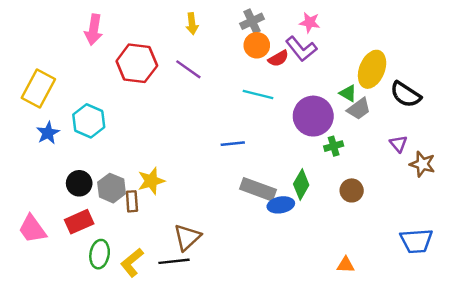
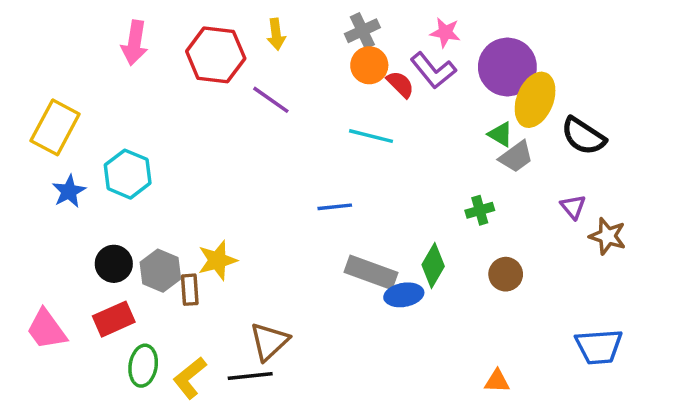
red semicircle: (278, 58) -> (400, 84), turned -105
red hexagon: (137, 63) -> (216, 55), moved
purple circle: (313, 116) -> (507, 67), moved

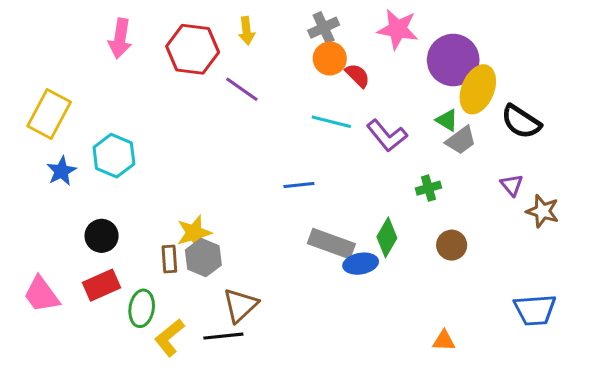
pink star: (445, 32) -> (398, 29), size x1.5
purple L-shape: (433, 70) -> (387, 136), moved
gray hexagon: (160, 271) -> (203, 257), moved
green ellipse: (143, 366) -> (142, 308), moved

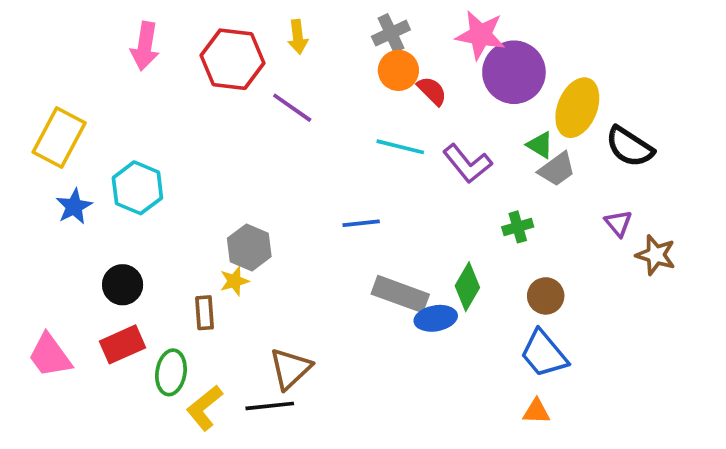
purple circle: (453, 60) -> (514, 72), moved
yellow star: (194, 233) -> (234, 281), size x0.7
gray hexagon: (203, 257) -> (249, 247), moved
blue trapezoid: (535, 310) -> (544, 354), moved, turned 54

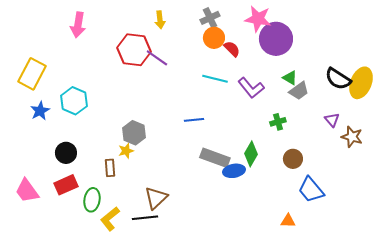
red hexagon: (232, 59) -> (134, 50), moved
yellow ellipse: (577, 108) -> (361, 83), moved
blue trapezoid: (544, 354) -> (311, 190), moved

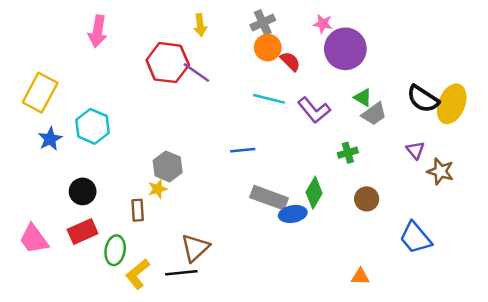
pink star: (258, 19) -> (323, 24), size x0.6
blue trapezoid: (311, 190) -> (415, 238), moved

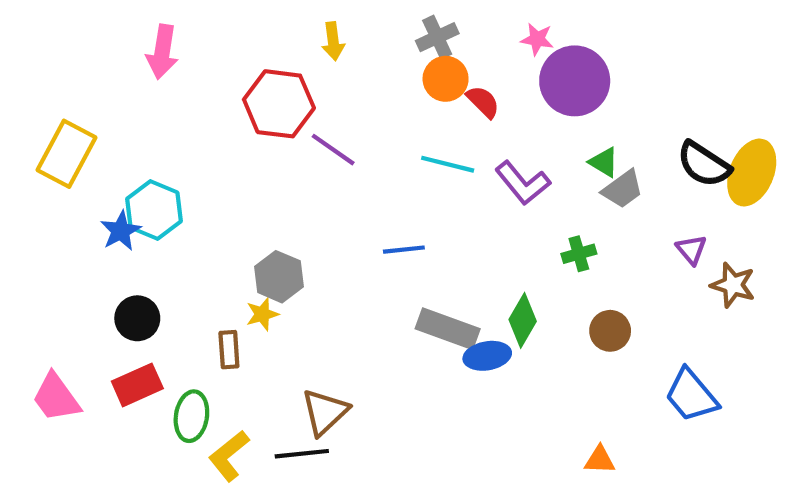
purple line: (196, 73) -> (333, 150), moved
blue star: (50, 139) -> (121, 231), moved

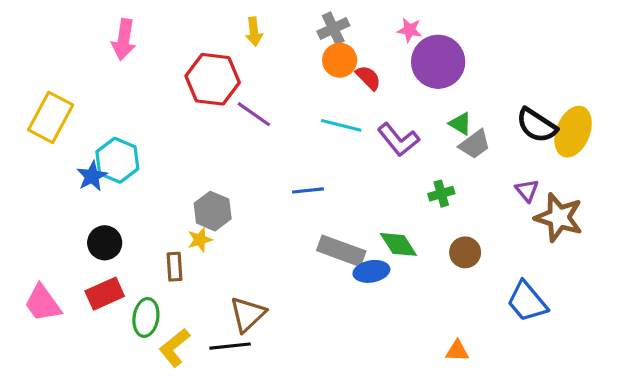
brown star: (733, 285) -> (559, 217), size x1.4
green diamond: (523, 320) -> (398, 244), turned -63

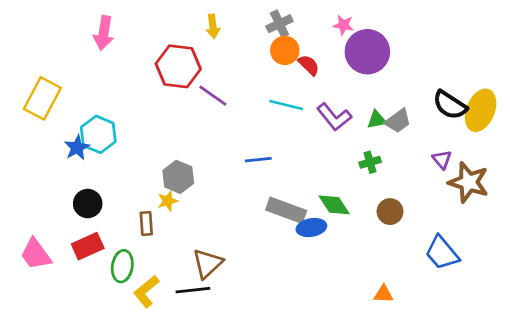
green triangle: (460, 124) -> (377, 120), moved, turned -42

